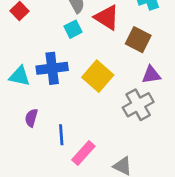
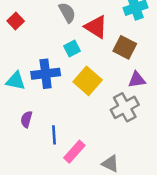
cyan square: (73, 29) -> (72, 49), moved

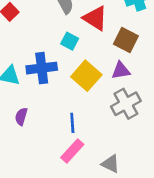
cyan square: (72, 49) -> (70, 41), turned -35
purple triangle: (137, 80) -> (121, 71), moved
blue line: (54, 135) -> (72, 123), moved

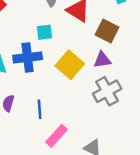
cyan square: (70, 41) -> (44, 32), moved, turned -35
blue line: (72, 123) -> (40, 109), moved

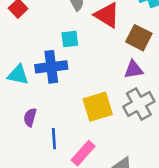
yellow square: (70, 65) -> (98, 107), moved, turned 32
blue line: (40, 109) -> (54, 139), moved

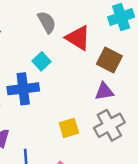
cyan square: (70, 39) -> (42, 61), turned -36
yellow square: (98, 107) -> (69, 128), size x0.7

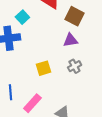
gray cross: (109, 125) -> (74, 66), size x0.6

